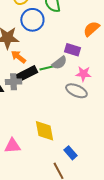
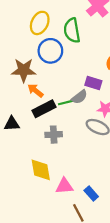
gray cross: (13, 82) -> (54, 135), moved
yellow diamond: (44, 131) -> (41, 170), moved
pink triangle: (12, 146) -> (64, 186), moved

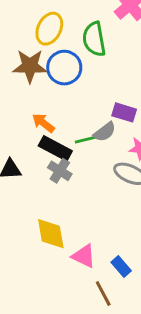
brown star: (24, 70) -> (30, 66), moved
black rectangle: (44, 109) -> (55, 148), turned 55
gray cross: (54, 135) -> (60, 171), moved, turned 35
pink triangle: (64, 186) -> (84, 256), turned 30

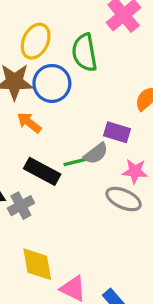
orange arrow: (43, 123) -> (29, 123), moved
gray cross: (60, 171) -> (21, 206), moved, turned 30

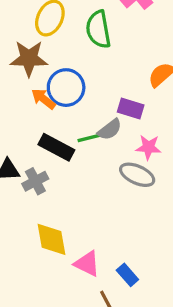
blue circle: (52, 83) -> (66, 88), moved

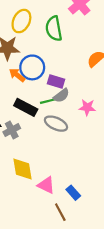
purple rectangle: (131, 109) -> (56, 81), moved
gray ellipse: (137, 175) -> (56, 124), moved

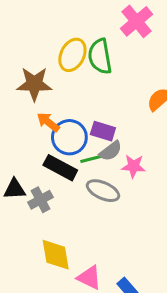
yellow ellipse: (21, 21) -> (72, 55), moved
blue circle: (32, 67) -> (69, 137), moved
pink star: (87, 107) -> (133, 166), moved

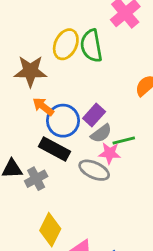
purple rectangle: (103, 131) -> (94, 115), turned -65
green line: (92, 159) -> (124, 140), moved
pink star: (133, 166) -> (110, 153), moved
yellow diamond: (56, 255) -> (50, 230), turned 36

